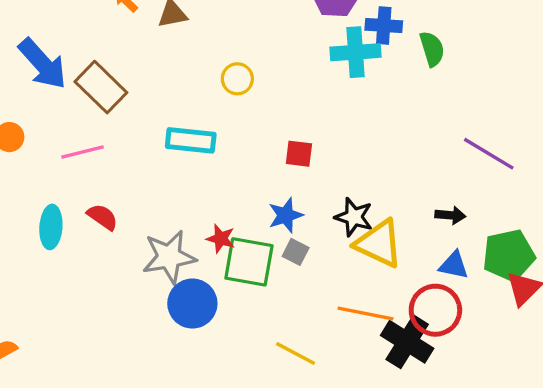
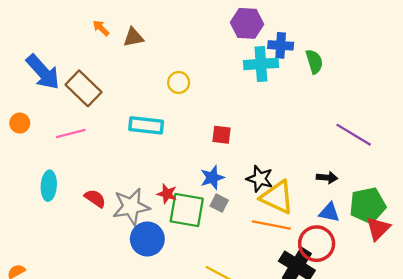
red semicircle: (103, 217) -> (95, 198), moved
orange line: (365, 313) -> (271, 225), moved

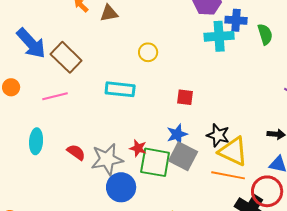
gray square: (219, 203) -> (183, 156), size x1.8

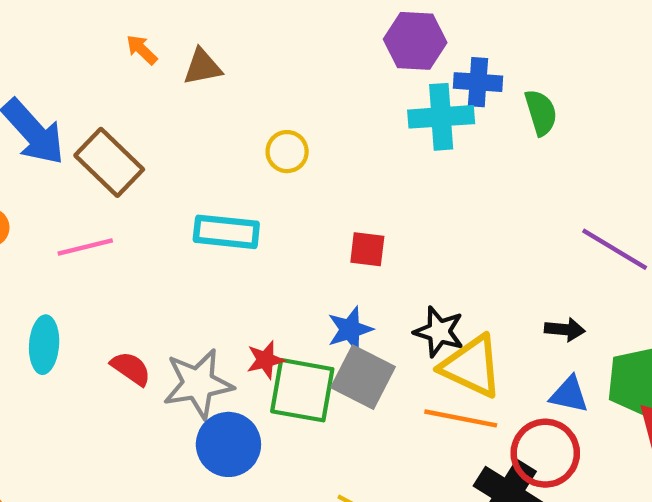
red star: (138, 148) -> (265, 360), turned -30

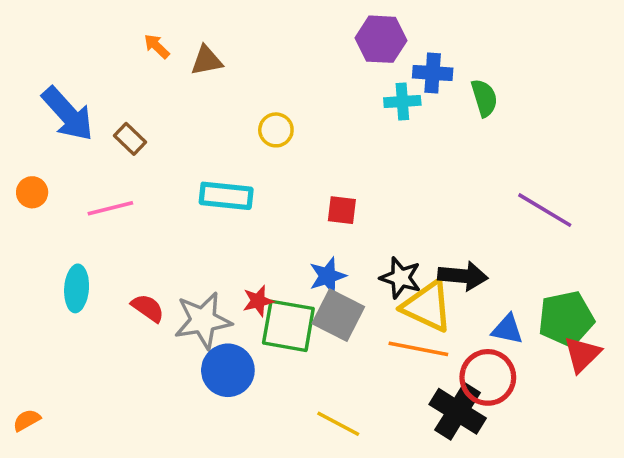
cyan cross: (441, 117) -> (402, 101), size x0.7
brown rectangle: (109, 162) -> (130, 139), size x0.6
black arrow: (565, 329) -> (463, 276), moved, size x1.5

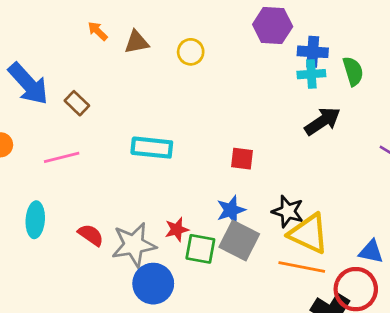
cyan cross: (402, 101) -> (311, 74), moved
yellow circle: (276, 130) -> (191, 52), moved
black arrow: (463, 276) -> (323, 121), moved, turned -39
green square: (288, 326) -> (200, 249), size x0.7

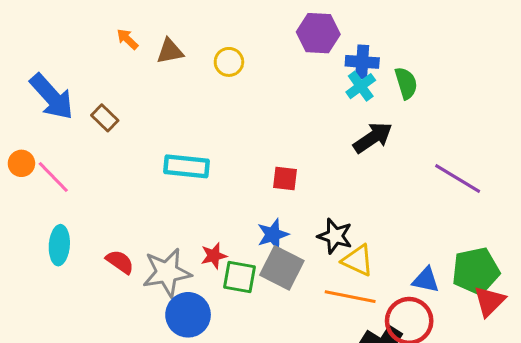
cyan cross: (311, 74) -> (361, 86), turned -32
pink line: (62, 157) -> (53, 177), moved, turned 60
yellow triangle: (309, 234) -> (358, 260), size x0.7

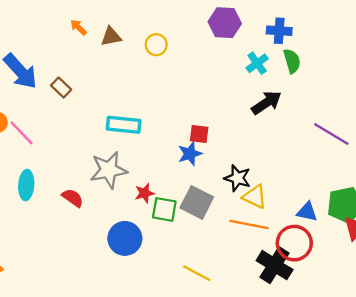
blue cross: (362, 62) -> (279, 31), moved
blue star: (273, 235) -> (190, 154), moved
gray star: (167, 272) -> (109, 170), moved

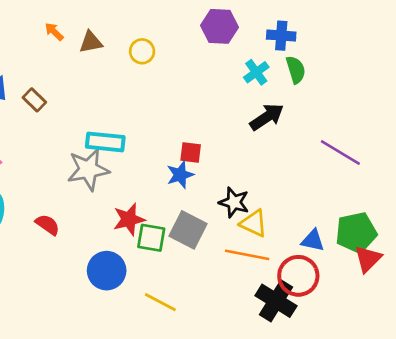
gray star: (109, 170) -> (88, 169), moved
red star: (145, 193) -> (129, 219), size x1.4
yellow line: (197, 273) -> (160, 302), moved

